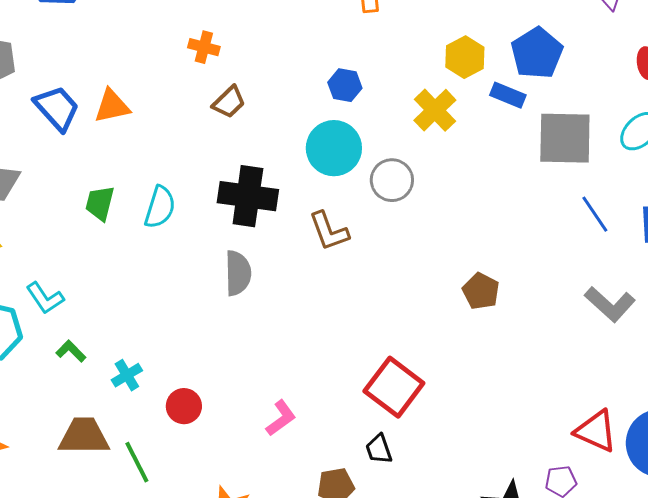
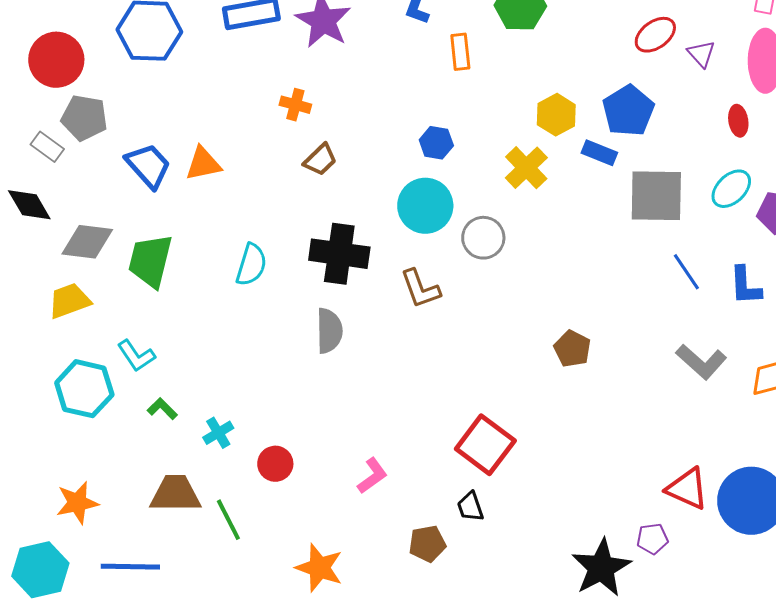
green trapezoid: (100, 203) -> (150, 261), moved, size x1.5

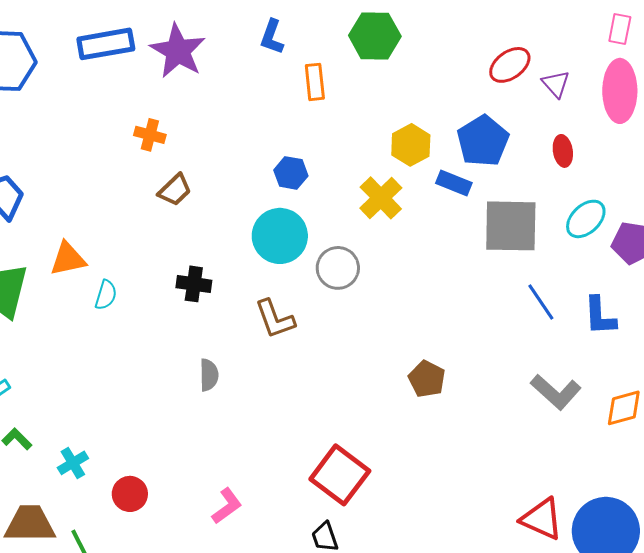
red ellipse: (738, 121) -> (563, 151), moved
orange triangle: (203, 164) -> (68, 259), moved
black cross: (339, 254) -> (194, 284), size x0.6
cyan semicircle: (251, 265) -> (106, 295), size x0.7
gray semicircle: (329, 331) -> (209, 375), moved, size x0.7

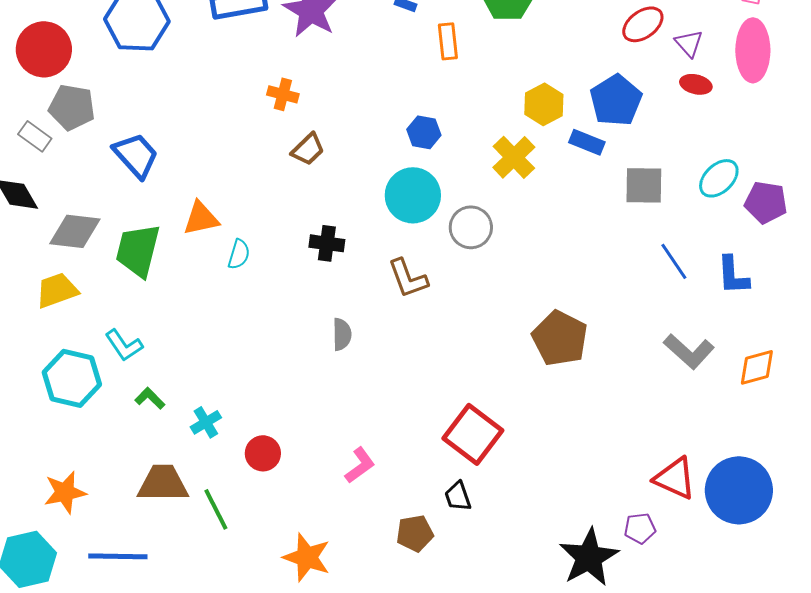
red ellipse: (563, 151) -> (696, 84), moved, turned -68
gray square: (511, 226) -> (644, 185), size x0.7
brown pentagon: (427, 379) -> (560, 338), size x1.5

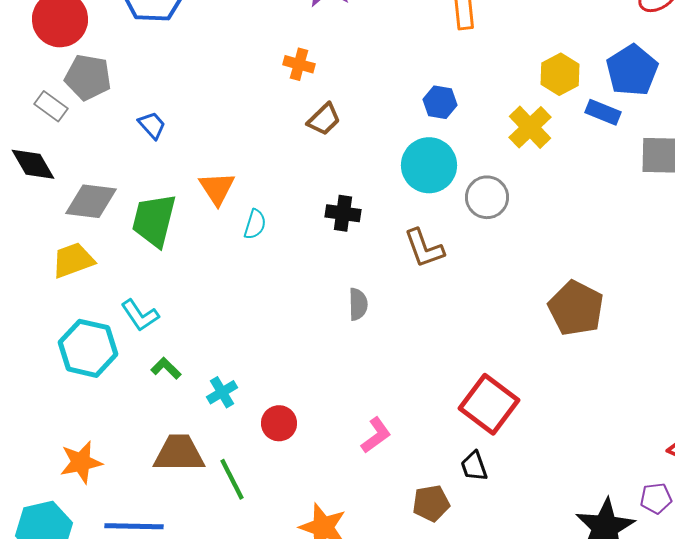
blue trapezoid: (136, 155) -> (152, 125), size x0.6
orange triangle: (201, 218) -> (217, 188), turned -51

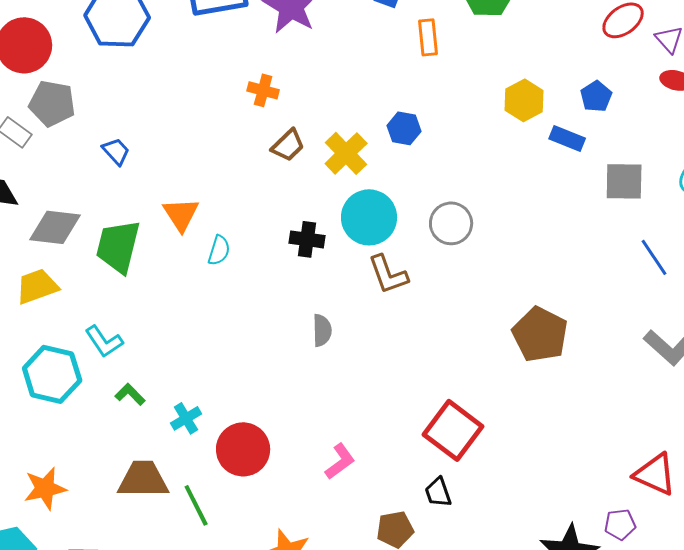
blue pentagon: (632, 70) -> (596, 96), size x0.6
yellow cross: (530, 127) -> (346, 153), moved
cyan circle: (429, 165) -> (369, 217), moved
red circle: (279, 423) -> (243, 449), size x1.5

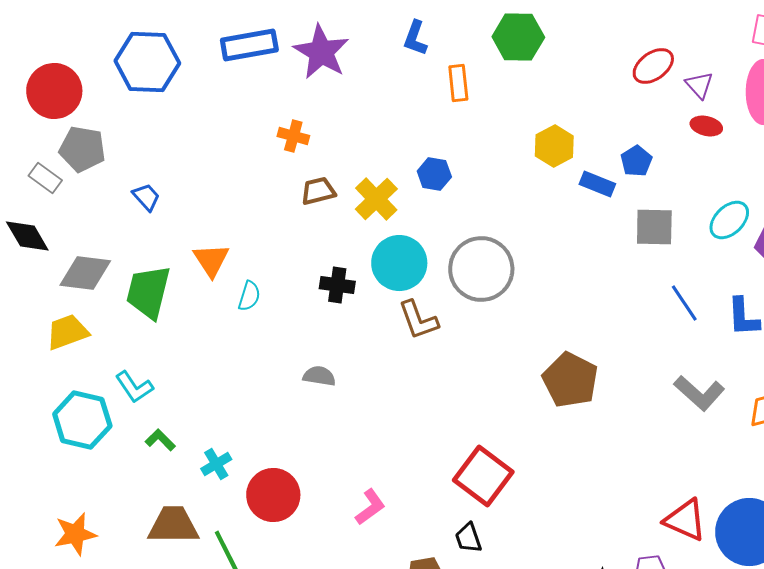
blue pentagon: (596, 96) -> (636, 161), moved
brown trapezoid: (288, 145) -> (318, 191), turned -150
gray circle: (451, 223) -> (481, 269), size x1.5
gray semicircle: (322, 330) -> (319, 376), moved, turned -80

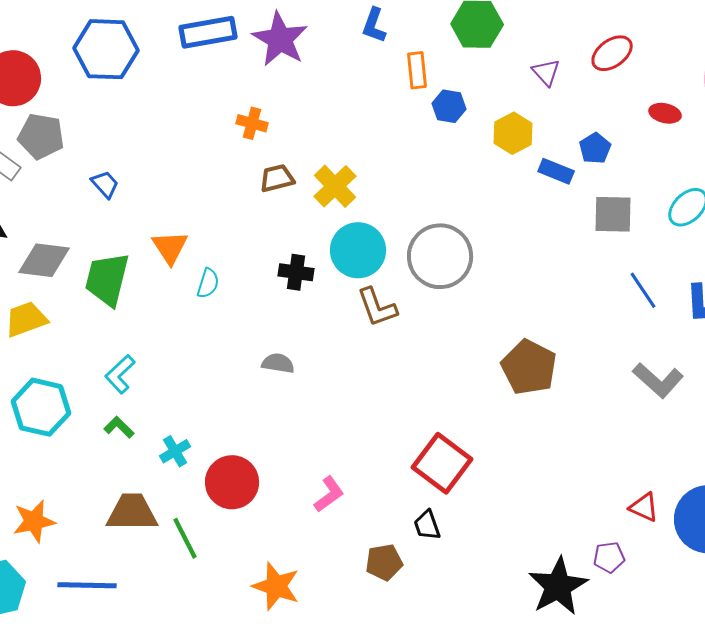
purple triangle: (699, 85) -> (546, 72), moved
blue hexagon: (434, 174) -> (449, 106), moved
cyan L-shape: (134, 387) -> (120, 374), moved, turned 81
red triangle: (685, 520) -> (644, 507), size x0.7

